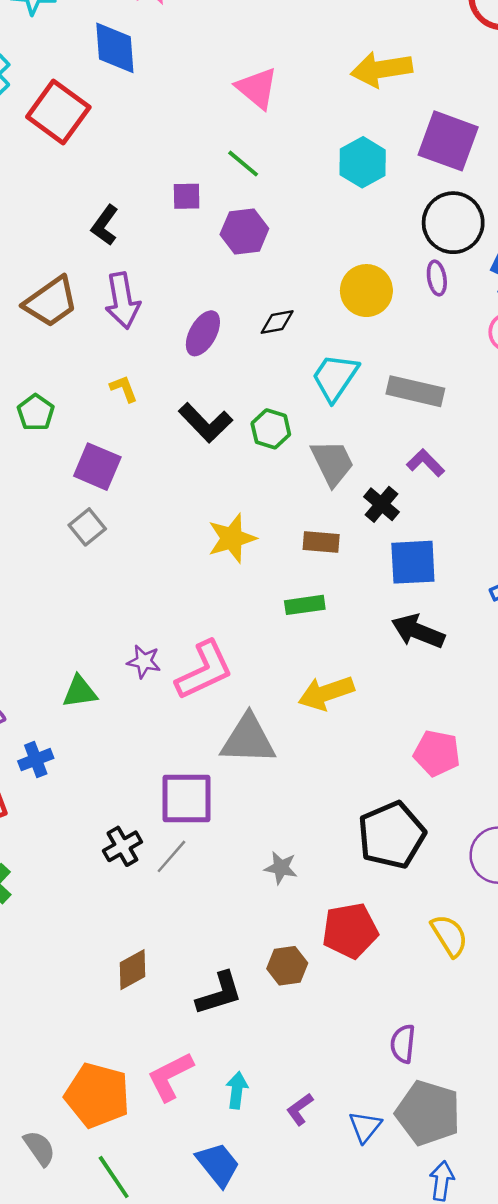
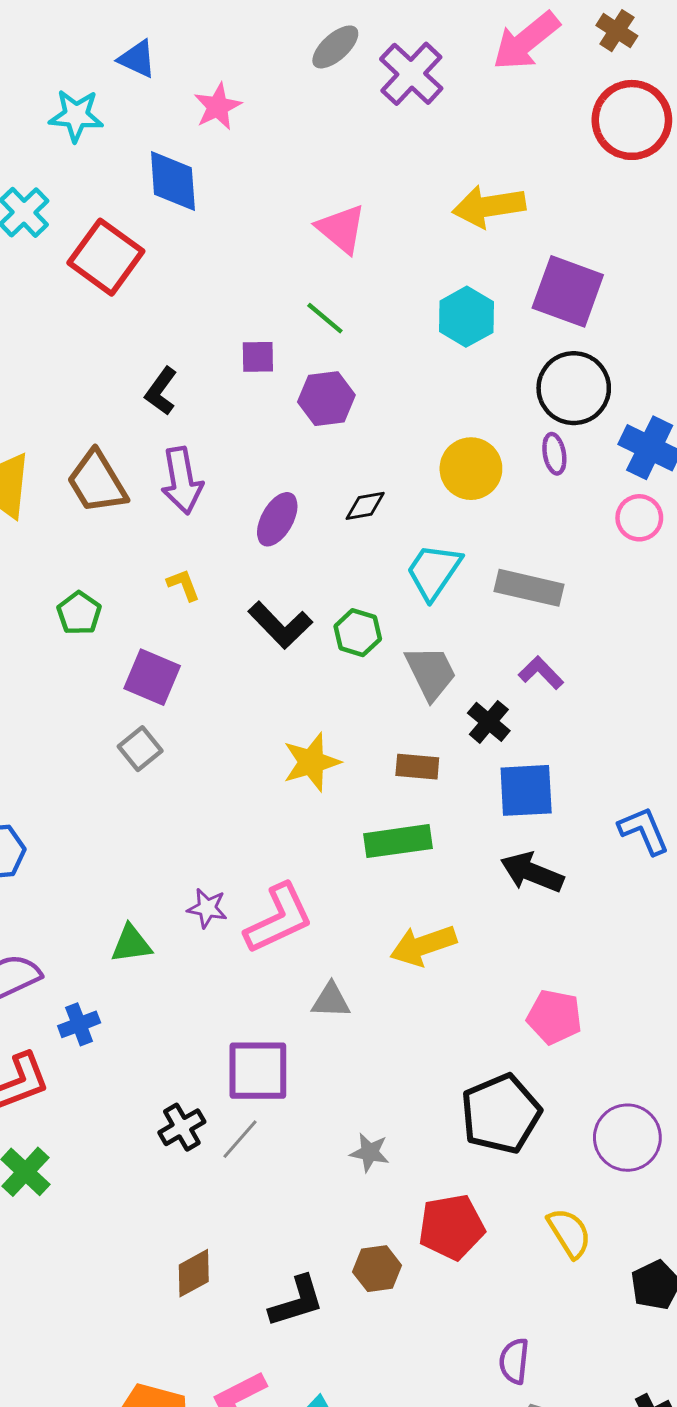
brown trapezoid: (51, 302) -> (97, 482), turned 94
green rectangle: (305, 605) -> (398, 841), size x1.4
gray triangle: (248, 739) -> (331, 1001), size x0.6

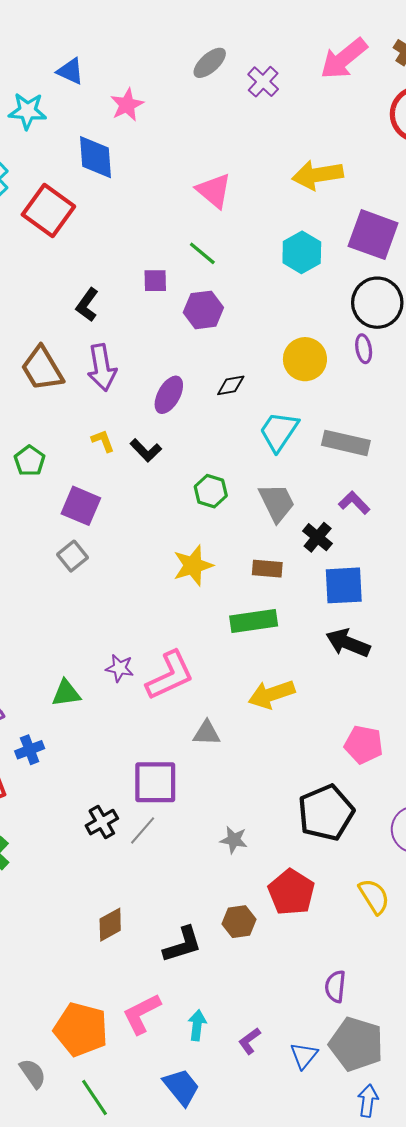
purple cross: (411, 74) -> (263, 82), size x0.7
black L-shape: (280, 625) -> (146, 450), moved, size x0.7
green hexagon: (358, 633) -> (211, 491), moved
red pentagon: (452, 1227) -> (291, 892), turned -30

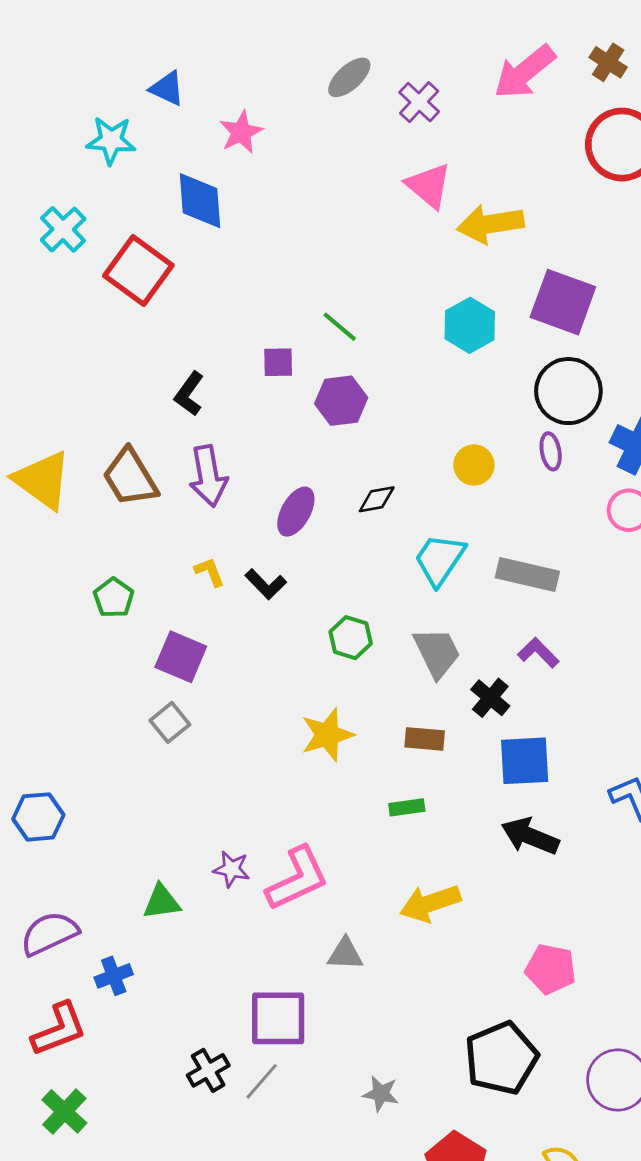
pink triangle: (214, 191) -> (429, 186), moved
yellow circle: (305, 359) -> (474, 465), size x0.7
green rectangle: (254, 621) -> (407, 807), size x0.6

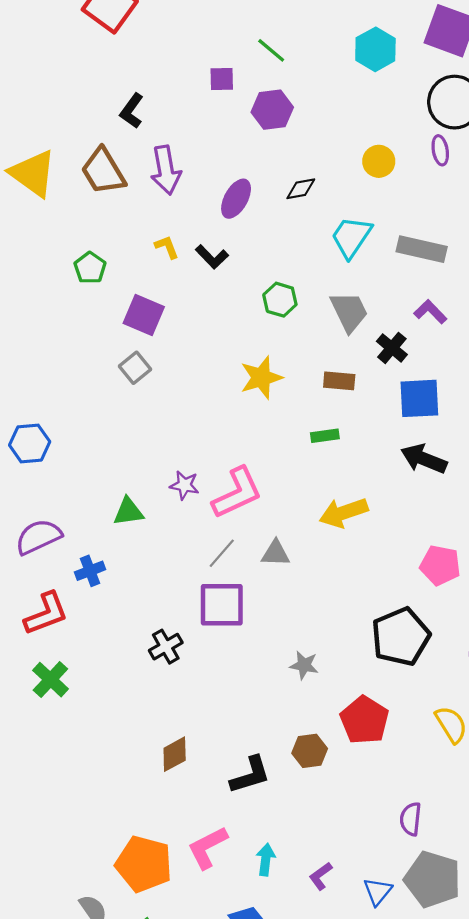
black L-shape: (189, 394) -> (132, 111), moved
gray line: (262, 1081) -> (222, 553), moved

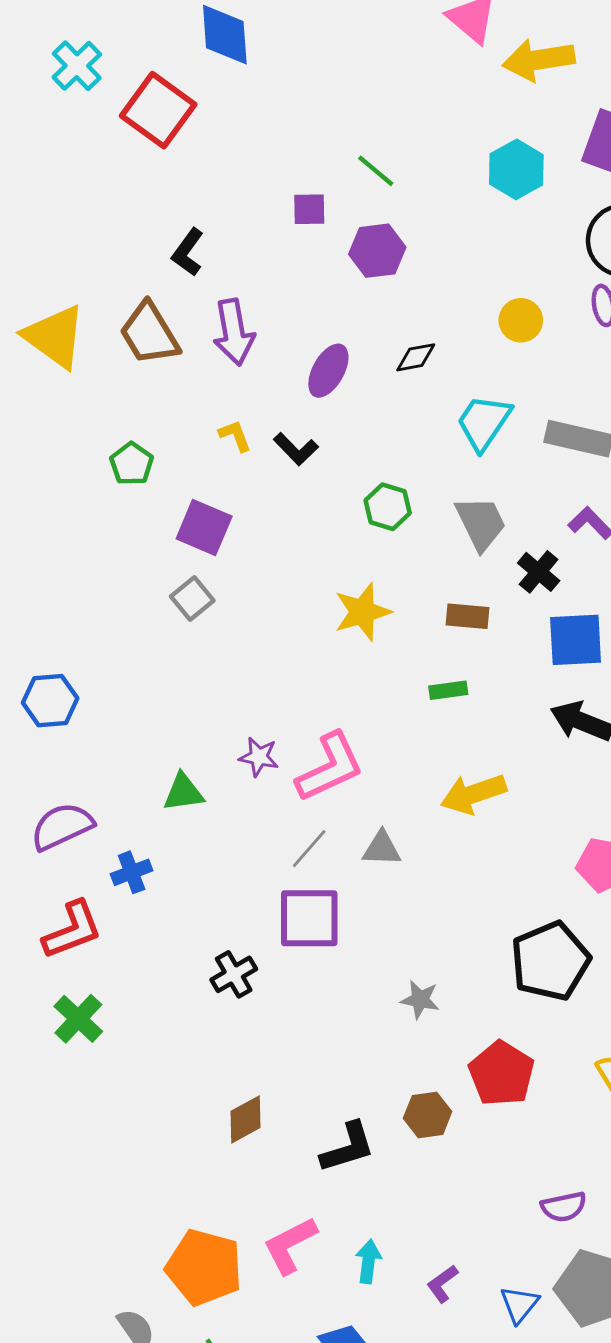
purple semicircle: (411, 819) -> (564, 1207), turned -108

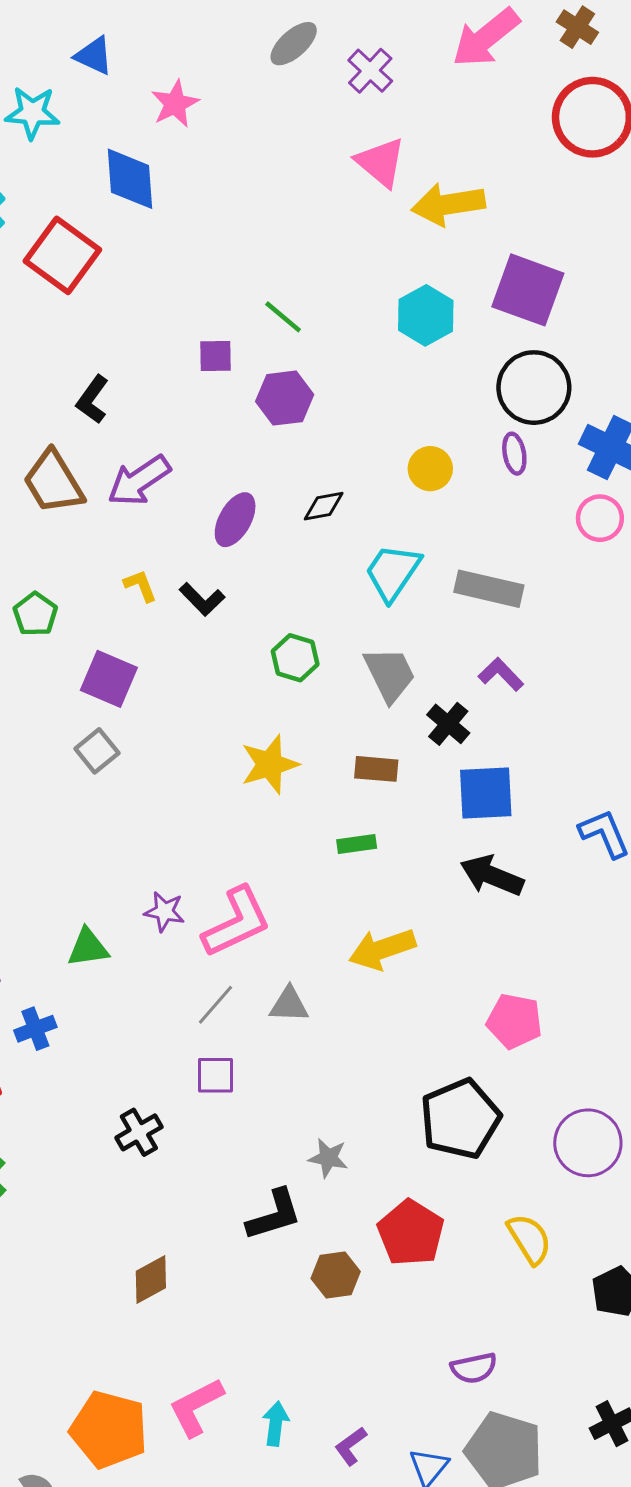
purple arrow: (234, 332) -> (139, 481), turned 66
purple square: (309, 918) -> (216, 1075), size x0.6
black L-shape: (348, 1148) -> (274, 1215), moved

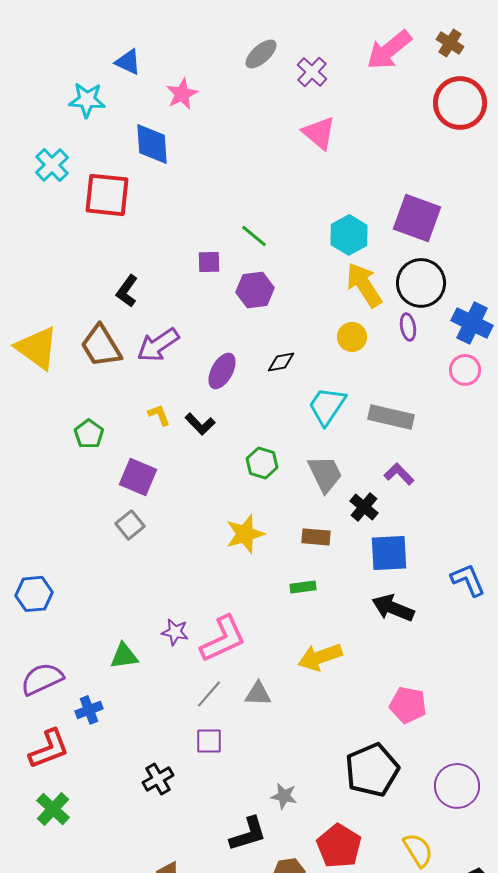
yellow arrow: (448, 204) -> (364, 285), moved, turned 66
red square: (62, 255) -> (107, 195), turned -30

